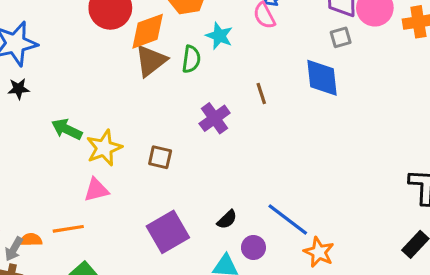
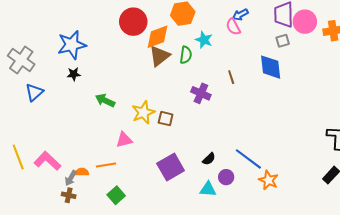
purple cross: (215, 118) -> (201, 93), turned -30
yellow star: (104, 148) -> (143, 112), moved

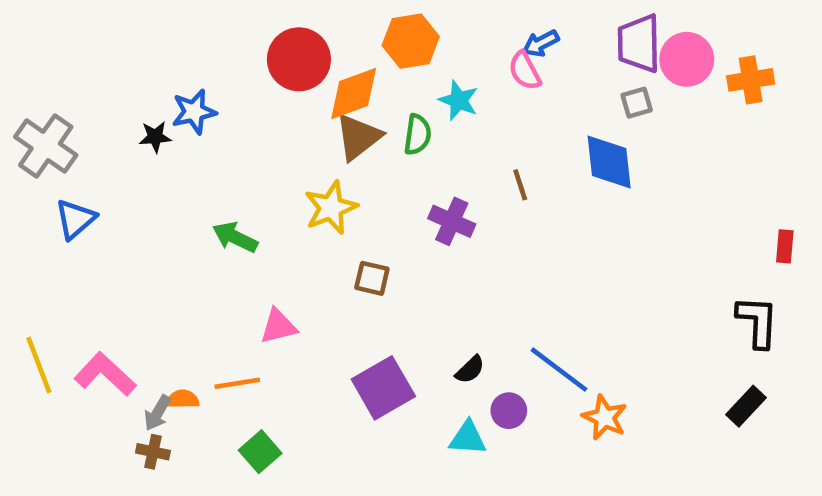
blue star: (72, 45) -> (194, 112), moved, size x0.7
black star: (74, 74) -> (155, 137), moved
yellow star: (143, 112) -> (331, 208), moved

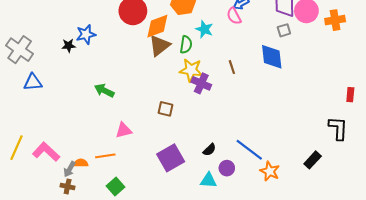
yellow star: (331, 208) -> (191, 70), moved, turned 30
blue triangle: (75, 219) -> (33, 82), turned 36
yellow line: (39, 365) -> (16, 148), turned 45
black rectangle: (746, 406) -> (313, 160), moved

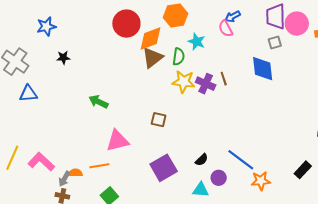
blue star: (86, 34) -> (46, 27), moved
purple cross: (201, 83) -> (206, 84), moved
pink triangle: (124, 130) -> (117, 141), size x1.4
orange star: (270, 171) -> (261, 181), turned -30

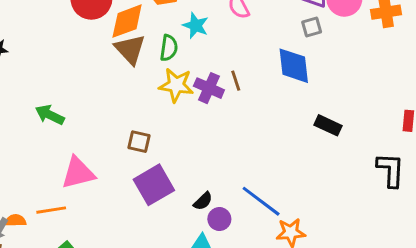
brown triangle: (153, 58) -> (130, 49), turned -35
purple square: (164, 168) -> (154, 185), moved
black rectangle: (303, 170) -> (328, 125), moved, turned 72
purple circle: (219, 178) -> (219, 219), moved

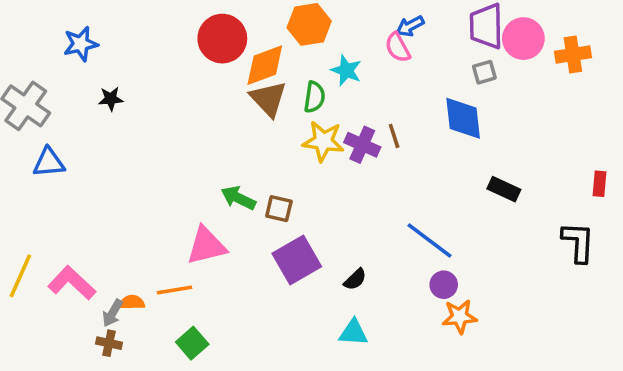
green arrow: (50, 115) -> (238, 198), moved
blue line: (261, 201) -> (430, 240), moved
purple circle: (219, 219) -> (444, 285), moved

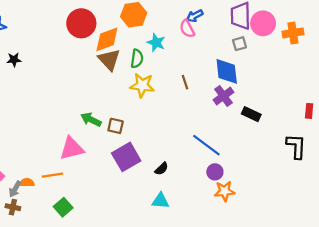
purple cross: (362, 145) -> (223, 96), moved, turned 30

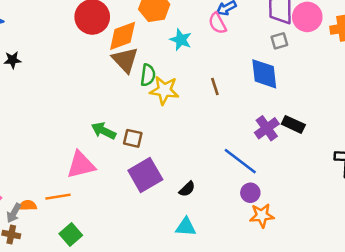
green semicircle: (137, 59) -> (148, 75), moved
purple cross: (223, 96) -> (267, 128), moved

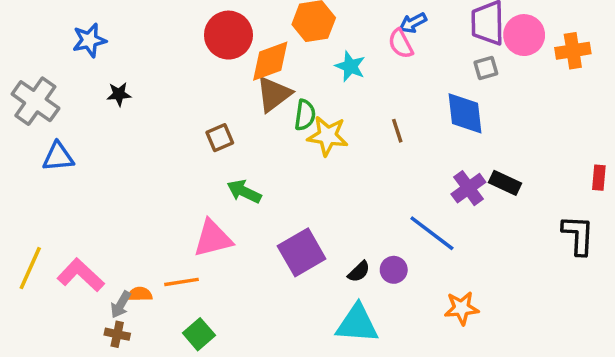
brown triangle: (125, 60) -> (274, 94), turned 36
brown square: (133, 138) -> (220, 138), moved, turned -36
purple circle: (250, 193) -> (394, 270), moved
cyan triangle: (186, 227) -> (357, 324), size x1.5

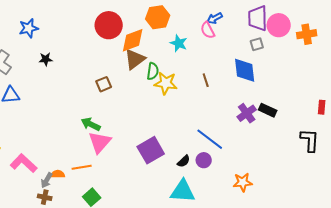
green arrow: (244, 192) -> (91, 124), moved
blue line: (432, 233) -> (210, 139), moved
pink triangle: (213, 239) -> (100, 142), turned -35

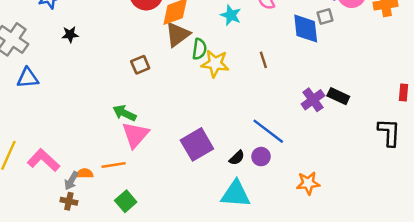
blue diamond: (245, 70) -> (306, 28), moved

